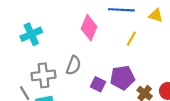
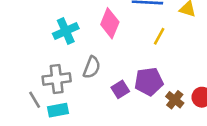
cyan cross: (31, 34) -> (66, 31), moved
purple square: (98, 84) -> (120, 89), turned 32

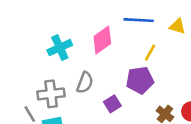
pink diamond: (110, 23) -> (102, 40), turned 32
purple pentagon: (149, 82) -> (140, 80), moved

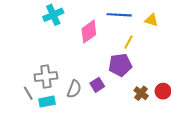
cyan cross: (60, 48) -> (53, 15), moved
gray semicircle: (85, 83) -> (74, 89), moved

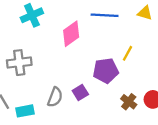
yellow triangle: (152, 20) -> (145, 13), moved
yellow line: (129, 42) -> (128, 53), moved
gray cross: (46, 77) -> (19, 63), moved

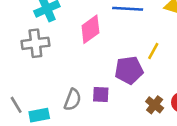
gray cross: (19, 63) -> (35, 43), moved
purple square: (80, 93) -> (101, 95), turned 35

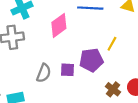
purple square: (101, 95) -> (68, 70), moved
gray semicircle: (73, 100) -> (44, 73), moved

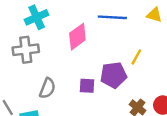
gray semicircle: (44, 73) -> (47, 88), moved

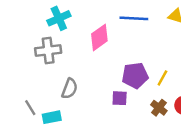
yellow line: (136, 57) -> (162, 78), moved
purple square: (87, 86) -> (120, 98), moved

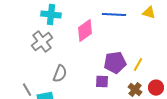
cyan cross: (59, 18) -> (51, 15), turned 30
gray cross: (48, 51) -> (42, 42), turned -30

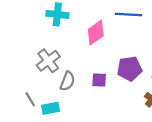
gray cross: (42, 42) -> (48, 61), moved
purple square: (102, 82) -> (99, 80), moved

